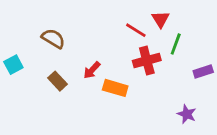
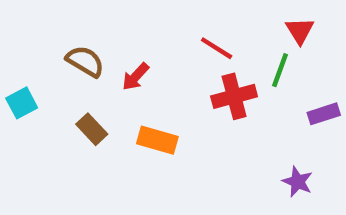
red triangle: (161, 19) -> (300, 31), moved
red arrow: (92, 70) -> (136, 77), moved
orange rectangle: (115, 88) -> (157, 140), moved

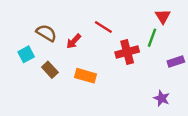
red line: (217, 48) -> (103, 27), moved
cyan square: (22, 103) -> (26, 54), moved

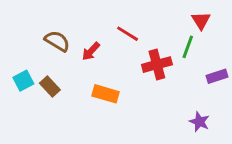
cyan square: (26, 54) -> (23, 81), moved
brown rectangle: (50, 70) -> (50, 87), moved

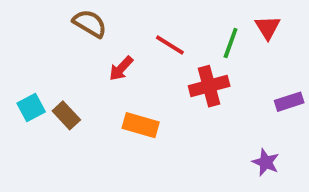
brown semicircle: (57, 41) -> (90, 23), moved
green line: (188, 47) -> (231, 43), moved

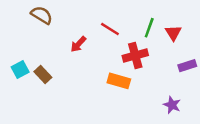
brown semicircle: (90, 23) -> (42, 15), moved
red triangle: (268, 27) -> (173, 33), moved
orange rectangle: (141, 125) -> (119, 81), moved

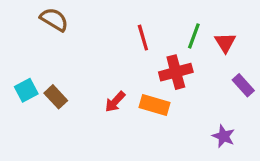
red line: (110, 29) -> (143, 38), turned 42
red arrow: (78, 44) -> (115, 102), moved
purple rectangle: (187, 66) -> (243, 85), turned 66

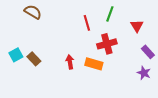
green line: (194, 36) -> (110, 14), moved
red arrow: (115, 102) -> (70, 62), turned 128
purple star: (224, 136) -> (144, 73), moved

